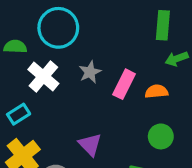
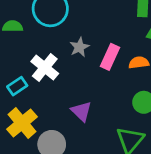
white cross: (43, 76) -> (45, 68), moved

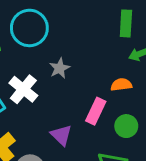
pink rectangle: (110, 57) -> (96, 111), moved

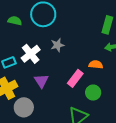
purple triangle: (61, 135) -> (41, 81), moved

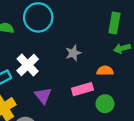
gray star: (57, 45) -> (73, 53), moved
pink rectangle: (75, 78) -> (82, 89), turned 42

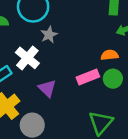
gray star: (73, 53) -> (49, 35), moved
green circle: (105, 104) -> (113, 79), moved

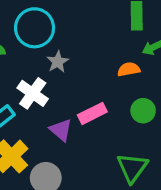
orange semicircle: (110, 55) -> (129, 69), moved
pink rectangle: (88, 77) -> (92, 113), moved

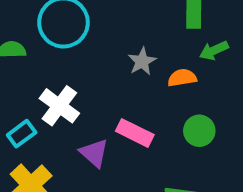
gray star: (58, 62) -> (142, 61), moved
pink rectangle: (92, 113) -> (135, 133), turned 52

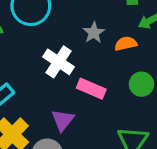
white cross: (59, 106) -> (59, 62), moved
purple triangle: (94, 153) -> (63, 120), moved, turned 30

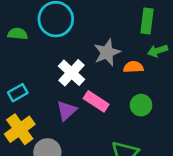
gray star: (94, 33) -> (107, 52), size x1.4
purple triangle: (63, 120) -> (66, 111), moved

